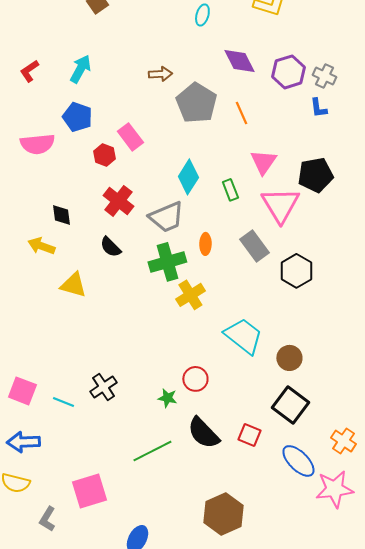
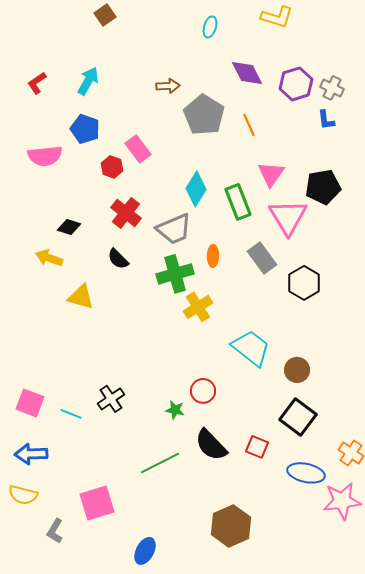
green rectangle: (230, 190) -> (238, 202), size x1.6
black diamond: (61, 215) -> (69, 227), turned -65
blue ellipse: (298, 461) -> (306, 473), turned -33

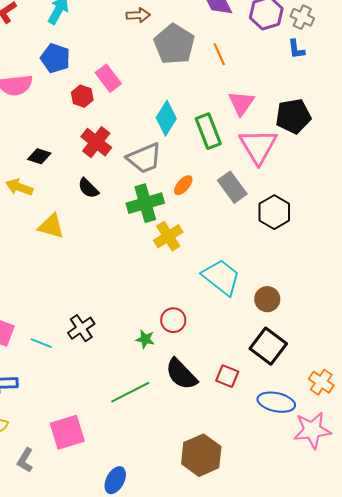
orange ellipse: (213, 256) -> (183, 185), turned 40

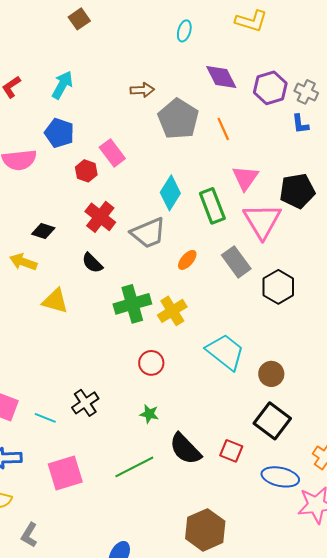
green cross: (145, 203) -> (132, 304), moved
red circle: (173, 320) -> (151, 363), moved
pink square: (67, 432) -> (65, 473), moved

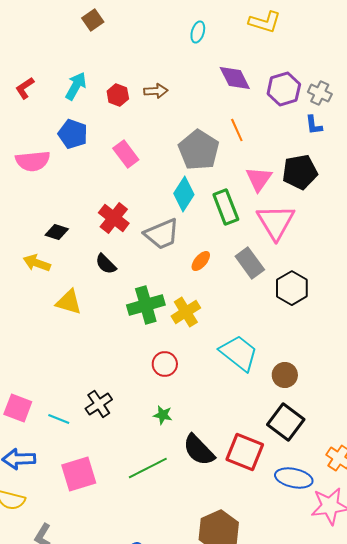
gray pentagon: (178, 119) -> (199, 150), moved
red hexagon: (86, 171) -> (118, 95), moved
black pentagon: (297, 191) -> (300, 172), moved
red square: (231, 451) -> (245, 452), size x1.6

